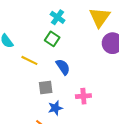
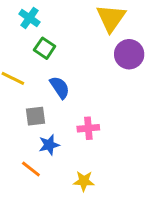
cyan cross: (58, 17) -> (29, 18), moved

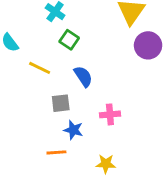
blue star: (49, 145) -> (73, 130), turned 30
orange line: (31, 169) -> (56, 152), turned -42

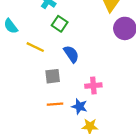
blue star: (73, 130) -> (79, 106), moved
orange line: (56, 152) -> (55, 104), moved

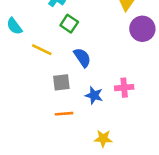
pink cross: (93, 86) -> (124, 88), moved
blue star: (79, 106) -> (94, 95), moved

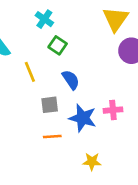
yellow line: (42, 50) -> (30, 72), turned 42
blue star: (94, 95) -> (83, 118), size x1.5

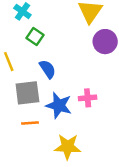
gray square: (50, 105) -> (27, 93), size x1.5
yellow star: (92, 162) -> (68, 147), size x1.5

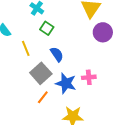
gray square: (27, 93) -> (41, 73), turned -35
orange line: (30, 123) -> (43, 97), turned -48

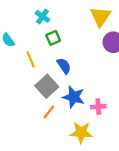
green square: (47, 28) -> (53, 38), turned 32
pink cross: (89, 77) -> (98, 107), moved

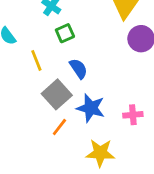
pink cross: (98, 107) -> (133, 115), moved

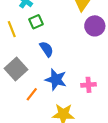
yellow line: (36, 60) -> (12, 29), moved
gray square: (57, 94) -> (16, 69), moved

